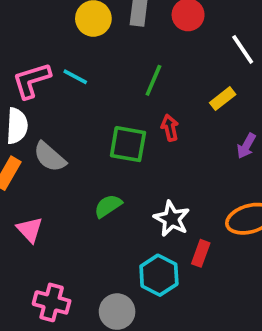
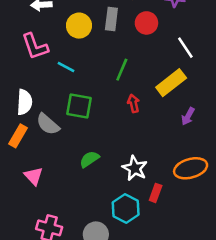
pink L-shape: (32, 80) -> (35, 46), moved, turned -92
yellow rectangle: (223, 99) -> (171, 83), size x1.6
green square: (128, 144) -> (79, 106), moved

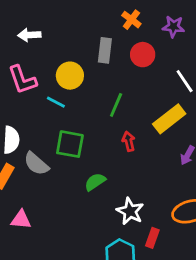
yellow circle: (79, 26) -> (70, 76), moved
green semicircle: (89, 159) -> (95, 182), moved
pink triangle: (34, 176) -> (21, 220), turned -42

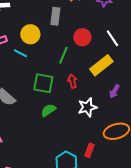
red circle: (143, 55) -> (82, 37), moved
green square: (70, 144) -> (43, 83), moved
white star: (130, 211) -> (87, 107), moved, turned 30

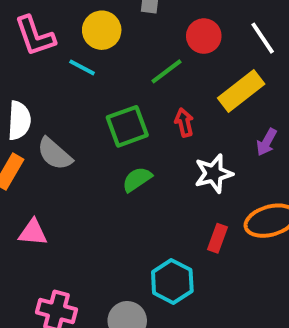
green line: (63, 55) -> (166, 71), turned 30
green square: (43, 83) -> (127, 126), turned -30
red rectangle: (89, 150) -> (218, 238), moved

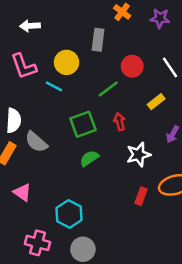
yellow rectangle: (241, 91) -> (156, 102), size x0.6
pink triangle: (33, 232) -> (22, 192), turned 30
cyan hexagon: (172, 281) -> (69, 214), moved

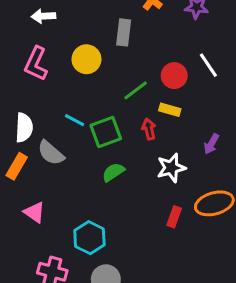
pink L-shape: (24, 66) -> (36, 64), turned 44
red circle: (132, 66) -> (174, 76), moved
cyan line: (54, 86) -> (75, 120), moved
yellow rectangle: (156, 102) -> (170, 110), moved, turned 54

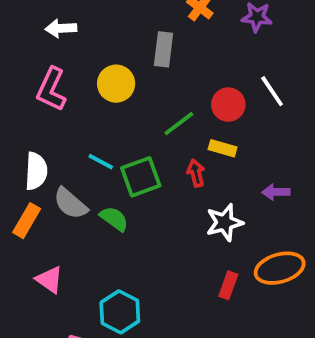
purple arrow: (211, 144) -> (276, 192), turned 60
green semicircle: (113, 172) -> (114, 219), moved, turned 70

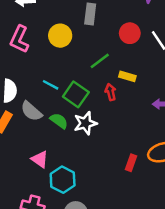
red circle: (228, 105) -> (130, 33), moved
green square: (141, 177) -> (76, 94), turned -35
white star: (224, 222) -> (85, 123), moved
pink triangle: (49, 280) -> (40, 159), moved

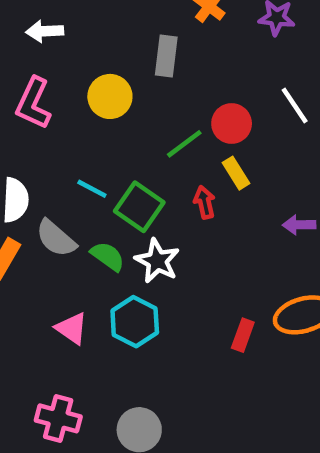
red circle: (130, 33) -> (232, 123), moved
yellow rectangle: (127, 76) -> (236, 173), turned 42
white star: (85, 123) -> (157, 261), turned -30
cyan hexagon: (63, 180) -> (135, 322), moved

